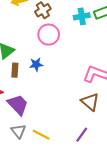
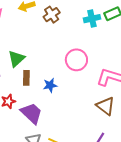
pink circle: (49, 35) -> (76, 60), moved
blue star: (36, 64) -> (50, 85), moved

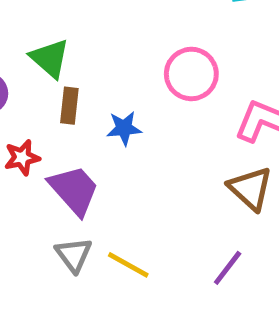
green triangle: (16, 59) -> (50, 58), turned -42

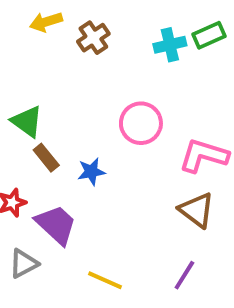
brown rectangle: (69, 106) -> (46, 158), turned -40
gray triangle: (74, 255) -> (24, 264), moved, turned 44

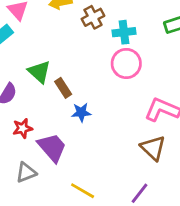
cyan cross: (170, 45) -> (124, 32), moved
pink circle: (141, 123) -> (126, 63), moved
brown rectangle: (46, 158) -> (63, 88), moved

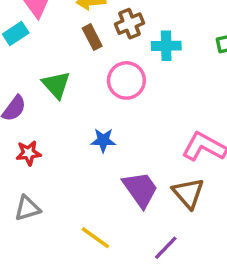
pink circle: (126, 63) -> (126, 80), moved
brown rectangle: (63, 88) -> (92, 37), moved
purple trapezoid: (52, 147) -> (140, 189), moved

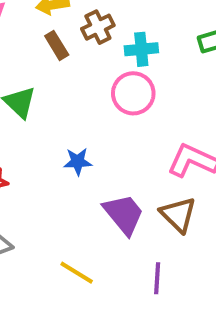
pink circle: (126, 80) -> (133, 93), moved
purple line: (166, 248) -> (157, 278), turned -36

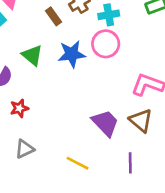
blue star: (78, 162) -> (72, 54), moved, size x1.5

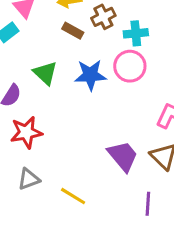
brown rectangle: (53, 16) -> (73, 31), turned -30
red star: (19, 108) -> (26, 132), size x1.5
yellow line: (78, 163) -> (73, 196), moved

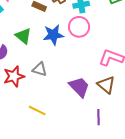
gray triangle: (29, 179) -> (40, 69), moved, turned 42
yellow line: (73, 196) -> (37, 111), moved

